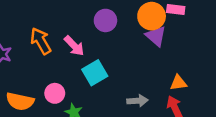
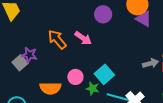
cyan square: (95, 73) -> (104, 74), moved
gray arrow: (137, 101) -> (151, 63), moved

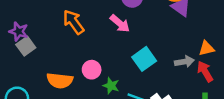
pink arrow: (83, 38) -> (120, 23), moved
purple star: (29, 55) -> (19, 31), moved
cyan square: (104, 74) -> (144, 59), moved

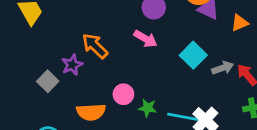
purple star: (19, 31) -> (72, 65), moved, turned -30
orange triangle: (206, 48) -> (240, 23), moved
cyan square: (144, 59) -> (193, 55), moved

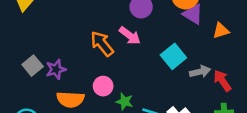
orange arrow: (95, 46) -> (102, 44), moved
purple star: (72, 65) -> (56, 69), moved

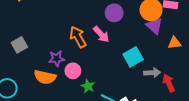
purple star: (56, 69) -> (57, 58), moved

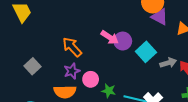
purple circle: (114, 13) -> (123, 41), moved
orange arrow: (78, 37) -> (72, 47), moved

